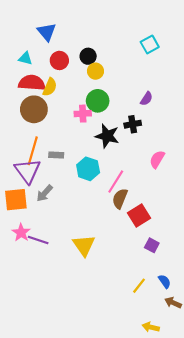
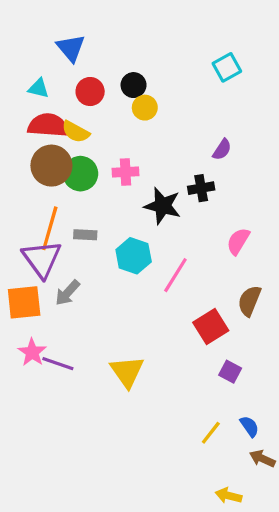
yellow semicircle: (50, 87) -> (76, 132), turned 96
green circle: (98, 101) -> (80, 174), moved
brown semicircle: (120, 199) -> (249, 301), moved

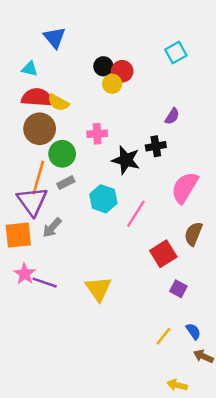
red circle: (90, 92) -> (122, 71), moved
green circle: (80, 174) -> (62, 154), moved
gray rectangle: (85, 235) -> (66, 183), turned -30
pink semicircle: (238, 241) -> (185, 188), size x1.5

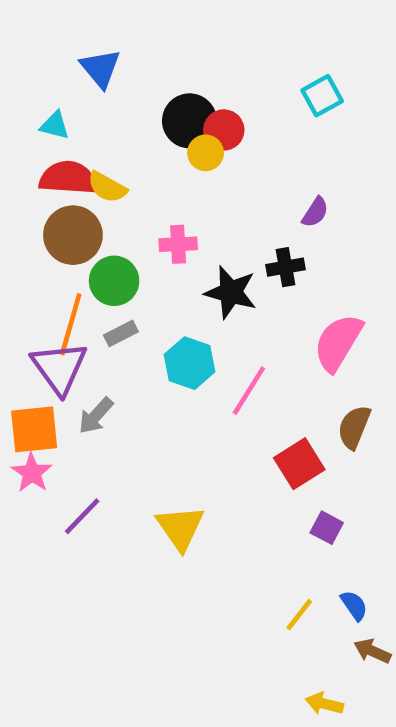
black circle: (103, 66) -> (190, 121), size x1.5
pink star: (25, 274) -> (32, 473), moved
purple line: (45, 283) -> (82, 516), turned -65

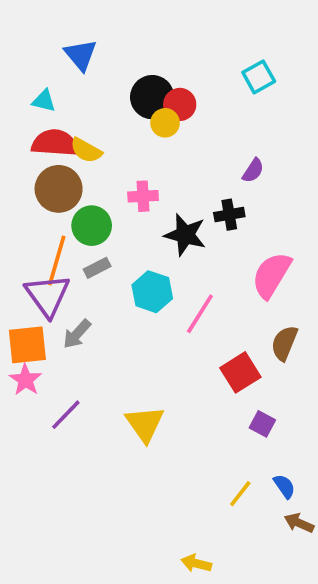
yellow arrow: (324, 704) -> (196, 563), moved

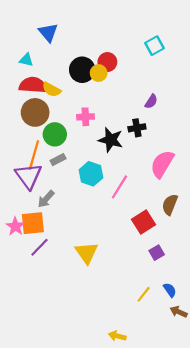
black circle: (152, 97) -> (82, 70), moved
orange square: (27, 345) -> (33, 223), moved
purple square: (262, 424) -> (157, 253), turned 32

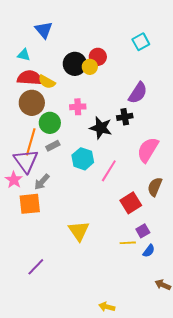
purple semicircle: (151, 102) -> (138, 93), size x1.6
pink star: (15, 226) -> (14, 180), moved
purple line: (39, 247) -> (36, 267), moved
blue semicircle: (170, 290) -> (149, 251), moved, turned 72
yellow line: (144, 294) -> (128, 243), moved, turned 49

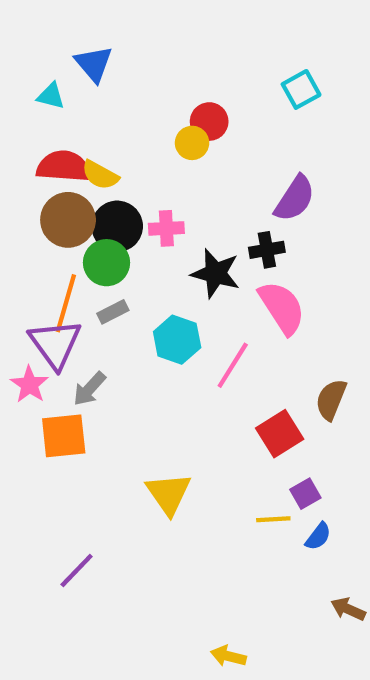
cyan triangle: (24, 55) -> (51, 96), moved
black circle: (75, 64) -> (117, 226), moved
pink semicircle: (148, 150) -> (282, 308), moved, turned 116

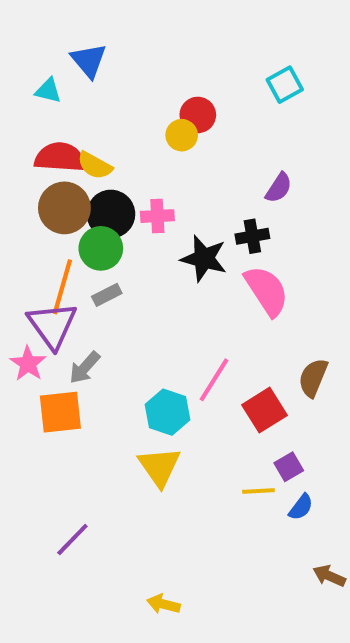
purple semicircle: (295, 199) -> (279, 188), size x0.7
cyan hexagon: (177, 340) -> (167, 412), moved
pink line: (233, 365) -> (214, 380), moved
yellow arrow: (228, 656) -> (163, 604), moved

